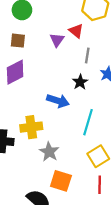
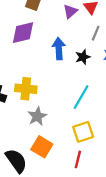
blue arrow: (58, 101) -> (59, 49), moved, turned -125

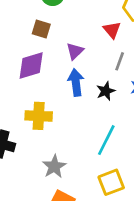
purple triangle: (70, 11) -> (75, 51), moved
yellow cross: (26, 89) -> (39, 116), moved

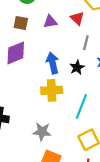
purple triangle: (75, 51) -> (50, 22), moved, turned 40
yellow cross: (39, 116) -> (52, 90), moved
gray star: (54, 167) -> (42, 132), turned -30

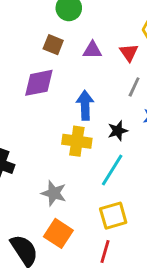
black star: (77, 67) -> (118, 131), moved

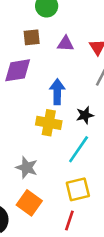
brown square: (53, 45) -> (32, 37), turned -30

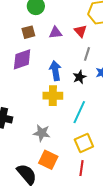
black star: (85, 115) -> (79, 77), moved

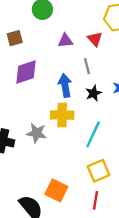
brown square: (28, 32) -> (15, 38), moved
gray line: (87, 54) -> (87, 66), moved, turned -32
gray star: (42, 133) -> (37, 133), moved

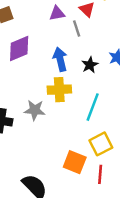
gray line: (87, 66) -> (77, 29), moved
orange square: (56, 190) -> (75, 162), moved

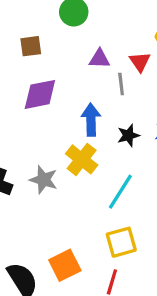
yellow cross: (59, 90) -> (82, 159), turned 30
orange square: (75, 162) -> (65, 265), moved, turned 30

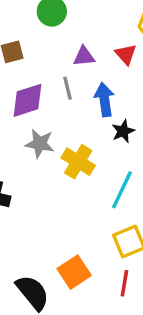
gray line: (121, 84) -> (68, 88), moved
blue arrow: (91, 120) -> (104, 100), moved
gray star: (43, 180) -> (40, 144), moved

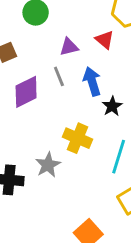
gray star: (40, 144) -> (48, 165), moved, turned -30

